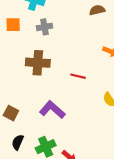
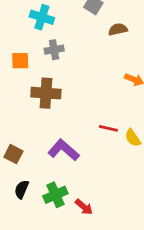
orange square: (13, 25) -> (20, 61), moved
red line: (78, 76) -> (108, 128), moved

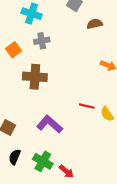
orange square: (20, 61) -> (13, 50), turned -35
green cross: (55, 195) -> (43, 161), turned -36

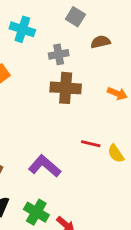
gray cross: (42, 41) -> (59, 54), moved
brown cross: (35, 77) -> (66, 88), moved

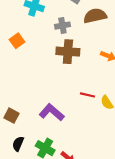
brown semicircle: (100, 42) -> (95, 16), size x1.5

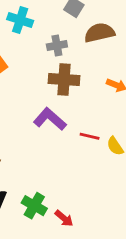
purple L-shape: (52, 112) -> (50, 119), moved

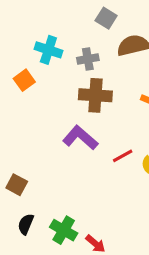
cyan cross: (20, 20) -> (48, 50), moved
red line: (90, 136) -> (123, 156), turned -42

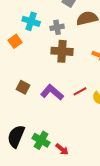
purple L-shape: (80, 138) -> (52, 92), moved
brown square: (17, 185) -> (23, 87), moved
black semicircle: (26, 224) -> (16, 136), size x1.6

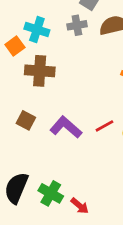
gray cross: (57, 27) -> (77, 25), moved
orange square: (15, 41) -> (15, 46), moved
brown cross: (62, 51) -> (40, 71), moved

